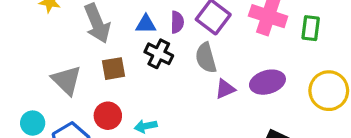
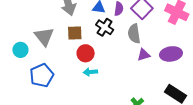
red circle: (108, 116) -> (86, 53), moved
cyan circle: (33, 123) -> (20, 50), moved

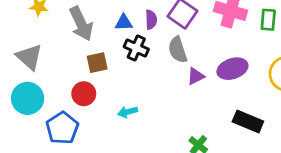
gray triangle: (44, 36) -> (29, 57), moved
cyan circle: (20, 50) -> (28, 98), size x1.5
red circle: (86, 53) -> (84, 94), moved

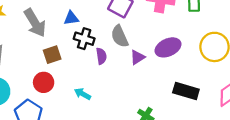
purple semicircle: (151, 20) -> (101, 56), moved
cyan arrow: (128, 112) -> (83, 94), turned 49

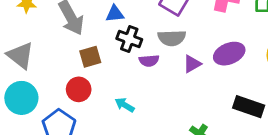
gray semicircle: (120, 36) -> (172, 38), turned -70
purple semicircle: (101, 56) -> (149, 61), turned 91

